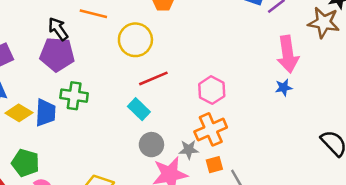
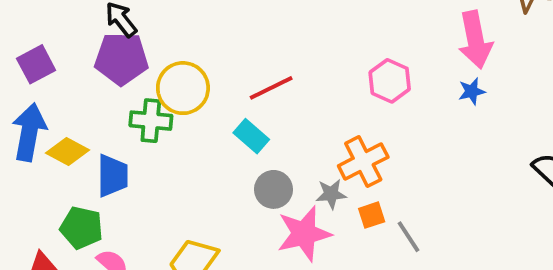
yellow circle: (135, 40) -> (183, 88), moved
pink hexagon: (212, 90) -> (390, 81), moved
blue trapezoid: (45, 113) -> (113, 176), moved

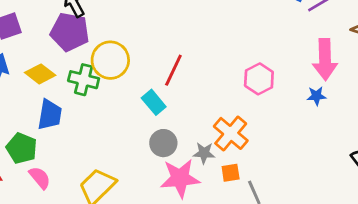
red line: (271, 88) -> (173, 70), turned -48
yellow diamond: (67, 151) -> (40, 74), moved
orange cross: (363, 161) -> (231, 133), turned -32

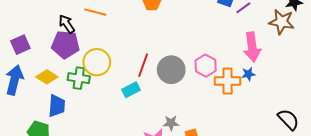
cyan rectangle: (154, 102) -> (131, 90), turned -72
orange cross: (231, 133) -> (228, 81), moved, turned -35
gray circle: (163, 143) -> (171, 70), moved, size x1.4

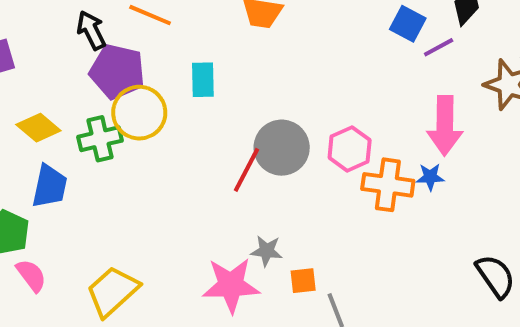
purple pentagon: (65, 45) -> (117, 72), moved
red line: (143, 65) -> (247, 170), moved
green cross: (79, 78) -> (100, 139), turned -30
cyan rectangle: (131, 90) -> (203, 80), moved, turned -72

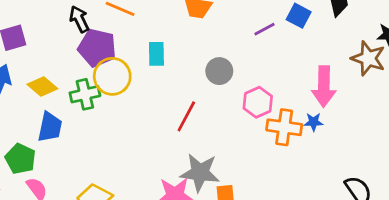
purple line: (439, 47) -> (265, 29), moved
gray circle: (282, 148) -> (219, 71), moved, size x0.7
gray star: (267, 251) -> (200, 173), size x1.8

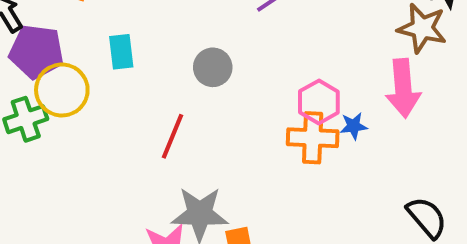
pink arrow: (324, 86) -> (403, 88), moved
pink hexagon: (258, 102) -> (319, 102), moved

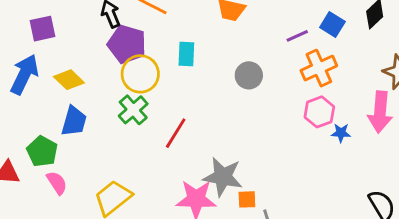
green cross: (26, 119) -> (133, 110), moved, turned -32
red line: (172, 136) -> (176, 133), moved
orange cross: (313, 138) -> (319, 68), moved, turned -36

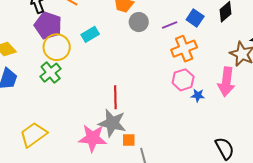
cyan rectangle: (186, 54) -> (90, 34), turned 54
gray circle: (249, 75) -> (139, 22), moved
red line: (176, 133) -> (115, 97), moved, turned -35

